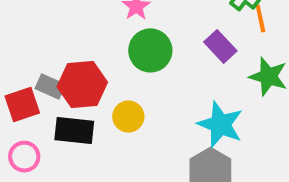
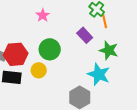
green circle: (150, 50) -> (50, 49), moved
cyan star: (220, 125) -> (99, 74), moved

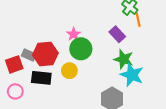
pink star: (43, 15) -> (74, 34), moved
green star: (109, 50) -> (124, 59), moved

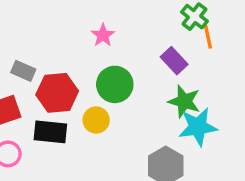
pink star: (74, 34) -> (103, 35), moved
gray rectangle: (29, 55) -> (23, 71), moved
cyan star: (132, 75) -> (198, 127), turned -30

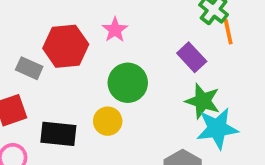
red hexagon: (57, 93) -> (66, 46), moved

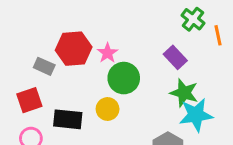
pink star: (115, 30) -> (108, 53), moved
orange line: (228, 32) -> (218, 35), moved

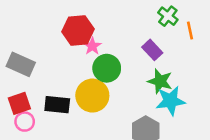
red hexagon: (74, 49) -> (78, 30), moved
gray rectangle: (44, 66) -> (21, 64), moved, size x1.5
red square: (29, 100) -> (19, 103), moved
yellow circle: (108, 109) -> (92, 96), size x1.6

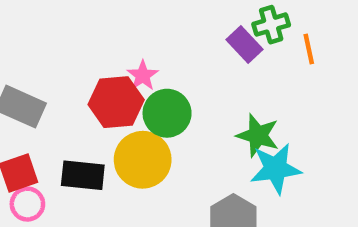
green cross: (168, 16) -> (271, 25), turned 36
red hexagon: (78, 30) -> (116, 102), moved
purple rectangle: (152, 50) -> (245, 45), moved

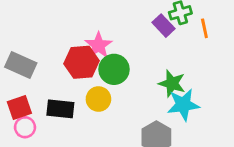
pink star: (143, 76) -> (98, 45), size x1.4
yellow circle: (143, 160) -> (98, 99), size x0.7

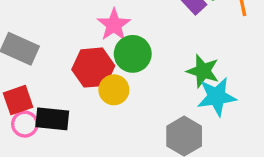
red hexagon: (82, 62) -> (93, 68), moved
black rectangle: (60, 109) -> (52, 119), moved

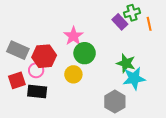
red hexagon: (93, 68) -> (44, 56), moved
pink circle: (25, 124) -> (36, 70), moved

